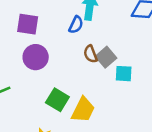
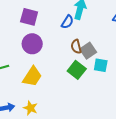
green square: (57, 100) -> (77, 70), moved
yellow trapezoid: (83, 110) -> (32, 77), moved

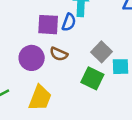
purple square: (29, 17) -> (48, 25), moved
brown semicircle: (76, 47) -> (59, 54), moved, turned -40

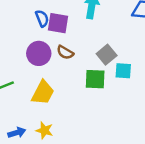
blue semicircle: (69, 22) -> (42, 18), moved, turned -48
green square: (92, 78) -> (95, 79), turned -30

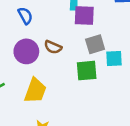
purple square: (58, 23) -> (84, 16), moved
gray square: (107, 55) -> (95, 44), turned 30

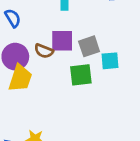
purple square: (84, 16) -> (62, 41), moved
yellow trapezoid: (35, 91) -> (20, 78), moved

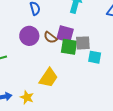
green square: (81, 75) -> (69, 47), moved
yellow trapezoid: (20, 78) -> (49, 78), moved

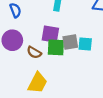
brown semicircle: (50, 37) -> (34, 52), moved
cyan square: (95, 57) -> (85, 44), moved

